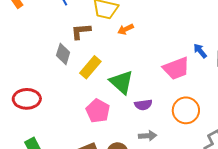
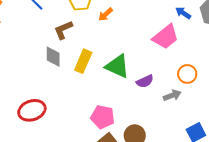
orange circle: (186, 110) -> (187, 74), size x0.7
pink pentagon: (98, 111) -> (103, 117), moved
gray arrow: (148, 136) -> (172, 95), moved

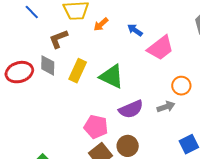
blue arrow: (183, 13) -> (135, 30), moved
purple semicircle: (145, 81) -> (131, 109), moved, size x1.4
red ellipse: (32, 110) -> (19, 72), moved

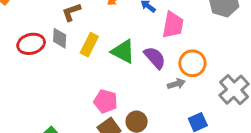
pink trapezoid: (160, 48) -> (173, 25), turned -44
orange circle: (181, 86) -> (192, 63), size x1.4
purple semicircle: (131, 109) -> (155, 58), moved, turned -110

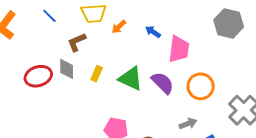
yellow rectangle: (89, 45) -> (97, 74), size x0.7
gray arrow: (176, 84) -> (188, 124), moved

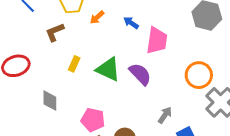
gray diamond: (67, 69) -> (50, 101), moved
orange circle: (201, 86) -> (199, 75), moved
gray arrow: (188, 124) -> (165, 115), turned -36

